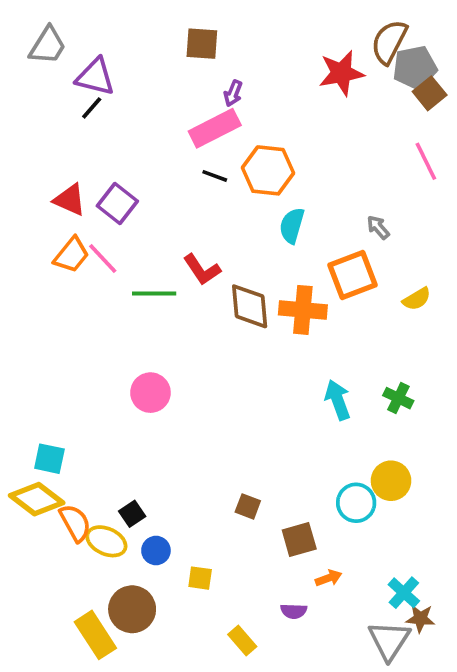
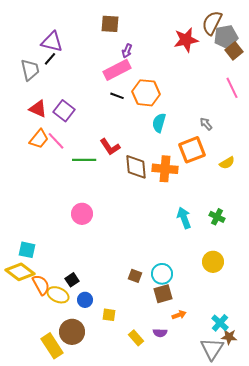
gray trapezoid: (48, 46) -> (30, 70), moved, turned -45
cyan circle: (356, 503) -> (162, 274), moved
yellow rectangle: (242, 640) -> (136, 338), moved

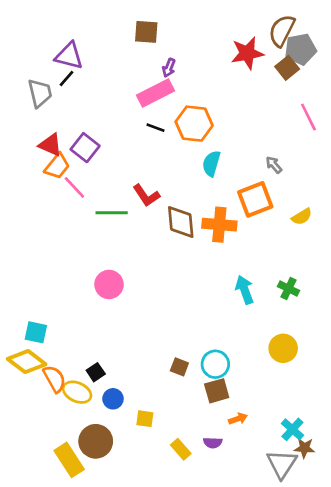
brown square: (234, 51) -> (287, 68), moved
orange trapezoid: (39, 139) -> (57, 166), moved

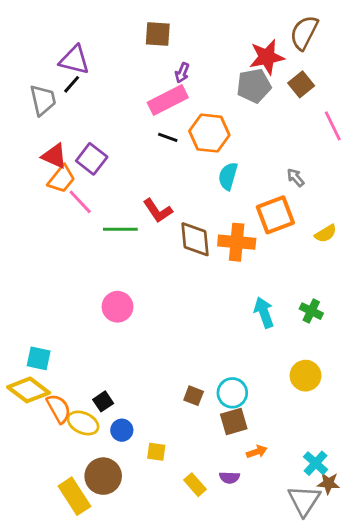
gray pentagon: (300, 49) -> (254, 86), moved
brown square: (287, 68) -> (301, 84), moved

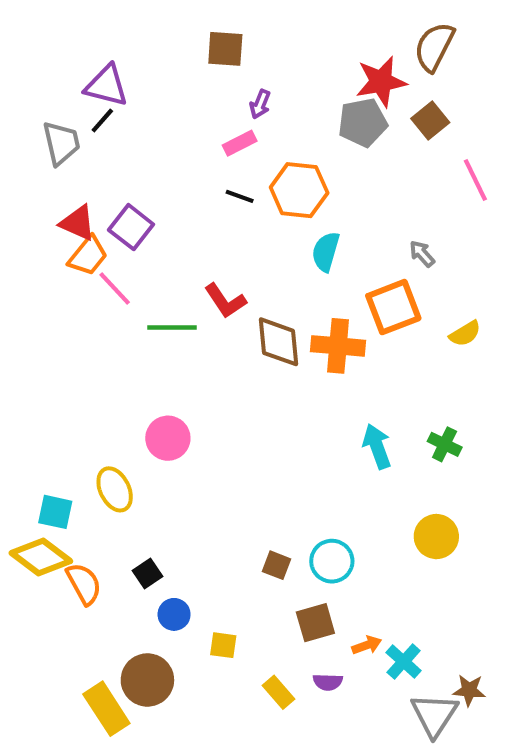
pink rectangle: (168, 100) -> (240, 143), size x0.6
brown square: (234, 422) -> (315, 623), moved
yellow ellipse: (83, 423) -> (115, 489), moved, turned 40
cyan cross: (316, 463) -> (404, 662), moved

